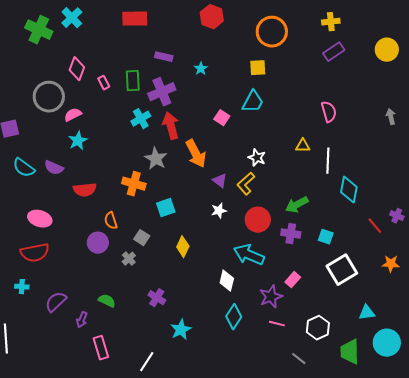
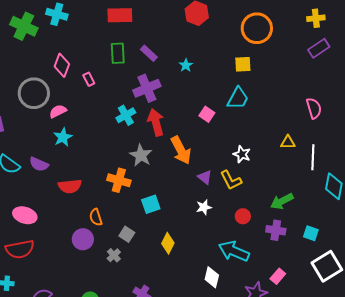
cyan cross: (72, 18) -> (57, 14), turned -30
purple rectangle: (164, 57) -> (149, 53), turned 30
green rectangle: (133, 81) -> (118, 53), moved
yellow L-shape: (246, 184) -> (231, 180), turned -75
red circle: (258, 220) -> (243, 216), size x0.6

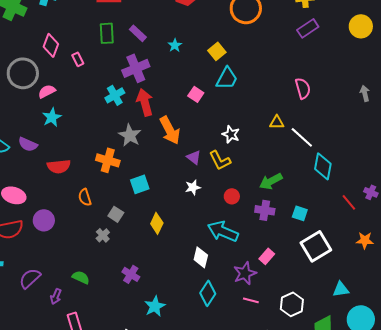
yellow square: (243, 64) -> (217, 51), moved, turned -36
white line: (313, 157) -> (302, 137), turned -50
purple circle: (83, 239) -> (44, 220), moved

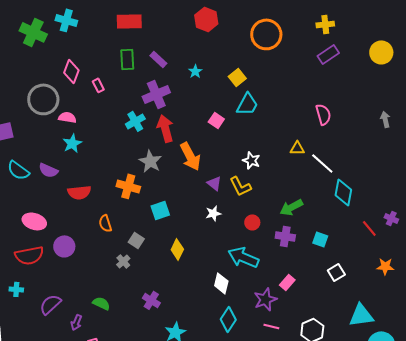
pink semicircle: (47, 91) -> (67, 117), turned 36
white square: (316, 246) -> (336, 272), size x0.6
cyan triangle: (341, 289) -> (361, 315), size x1.5

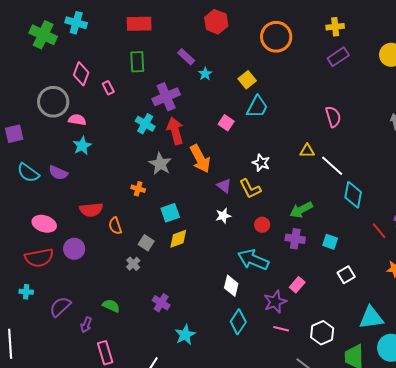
purple rectangle: (158, 59) -> (186, 57), moved
cyan cross: (135, 121) -> (145, 124), turned -30
orange cross: (128, 186) -> (138, 189), size x0.6
red semicircle: (79, 192) -> (91, 210), moved
yellow diamond: (177, 249) -> (178, 239), moved, turned 45

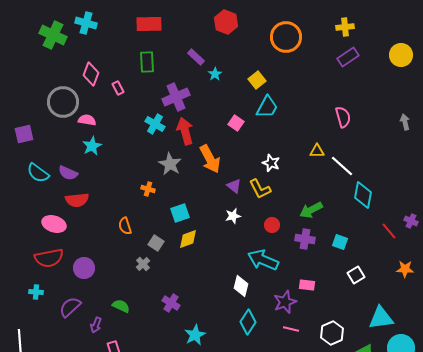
red semicircle: (91, 210) -> (77, 200), moved
purple circle: (74, 249) -> (84, 268), moved
pink rectangle: (297, 285) -> (307, 285), turned 56

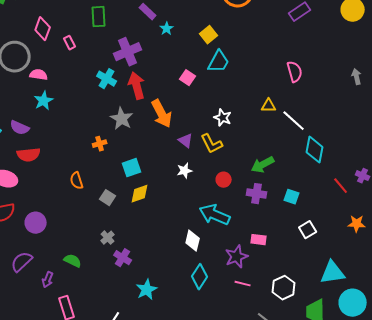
orange cross: (148, 189) -> (100, 144), turned -32
gray cross: (143, 264) -> (108, 238), moved

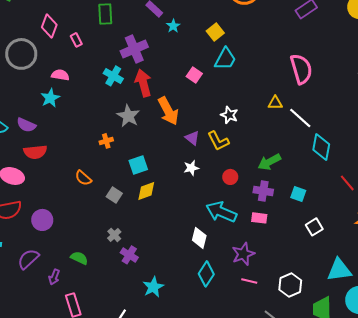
pink semicircle: (295, 72) -> (301, 69), size x1.4
pink semicircle: (39, 75) -> (60, 75), moved
orange semicircle: (77, 181) -> (83, 178), turned -30
pink rectangle: (259, 240) -> (259, 218), moved

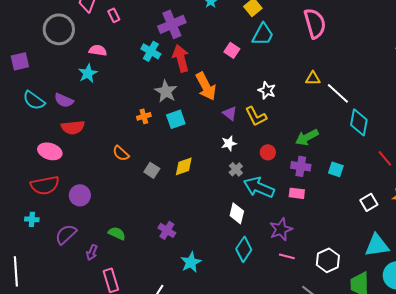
pink semicircle: (301, 69) -> (315, 23), moved
cyan square: (138, 165) -> (176, 119), moved
white square: (314, 227) -> (369, 202), moved
gray cross: (114, 235) -> (236, 169), moved

